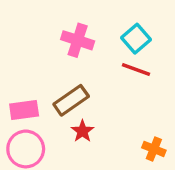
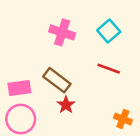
red line: (136, 69) -> (109, 69), moved
brown rectangle: (71, 100) -> (57, 80), turned 72

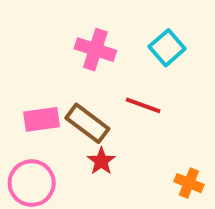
red line: (109, 69) -> (143, 105), moved
pink rectangle: (19, 88) -> (42, 119), moved

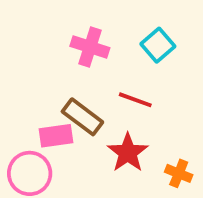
pink rectangle: (42, 119) -> (56, 136), moved
red star: (101, 161) -> (128, 153), moved, size x1.5

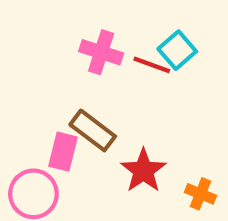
red line: (135, 100) -> (152, 65), moved
pink rectangle: (56, 136) -> (63, 152), turned -68

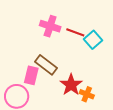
cyan square: (177, 50) -> (93, 40), moved
orange cross: (200, 194) -> (87, 94), moved

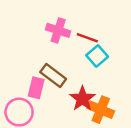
cyan square: (93, 40) -> (97, 56), moved
orange cross: (87, 94) -> (101, 110), size x1.5

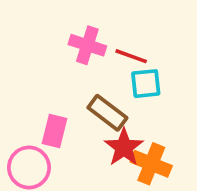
cyan square: (97, 56) -> (146, 84), turned 35
brown rectangle: (53, 76) -> (107, 113), moved

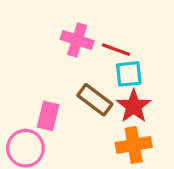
red star: (124, 147) -> (134, 106), moved
orange cross: (151, 164) -> (134, 145), turned -32

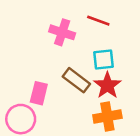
red line: (116, 50) -> (98, 21), moved

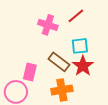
red line: (98, 21) -> (76, 16), turned -60
orange cross: (107, 116) -> (62, 90), moved

